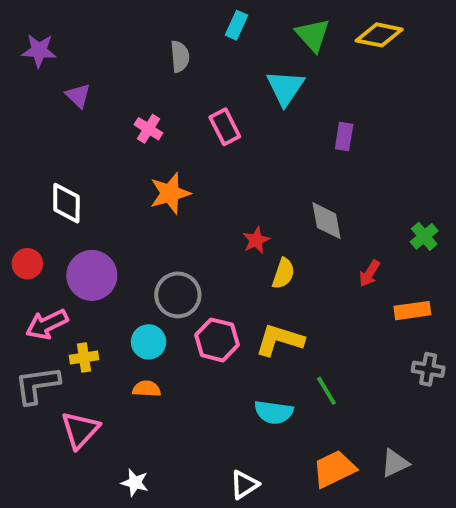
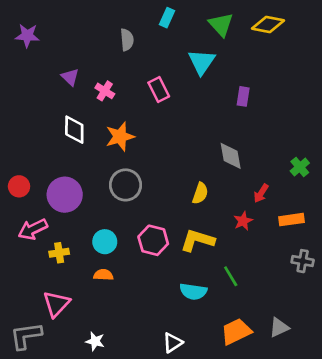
purple triangle: (78, 96) -> (70, 77), moved
white diamond: (66, 203) -> (74, 130), moved
red star: (256, 240) -> (243, 221), moved
gray circle: (178, 295) -> (126, 185), moved
gray L-shape: (37, 385) -> (26, 336), moved

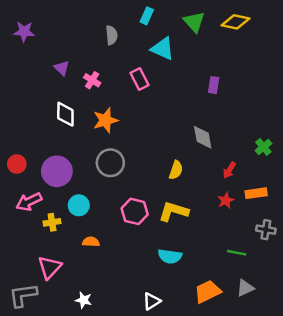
cyan triangle: (202, 62) -> (163, 49), moved, turned -40
red star: (243, 221) -> (226, 200), moved
cyan circle: (105, 242) -> (79, 205), moved
green line: (231, 276) -> (237, 253), moved, turned -48

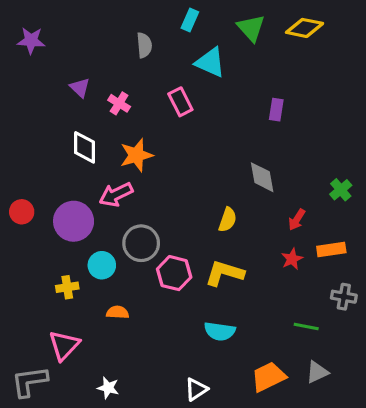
gray circle: (110, 163) -> (141, 243), moved
pink arrow: (29, 202) -> (116, 194), moved

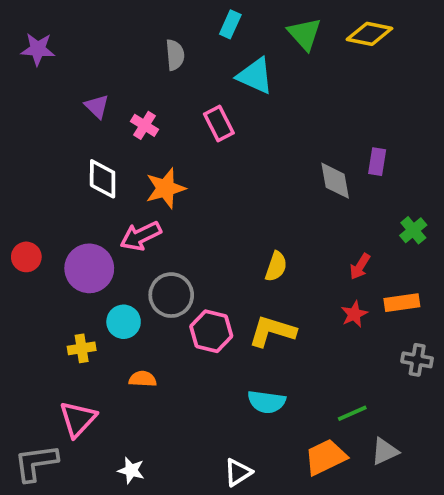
purple rectangle: (276, 110) -> (377, 162), moved
gray diamond: (262, 177) -> (335, 181), moved
green line: (306, 327) -> (352, 413), moved, turned -35

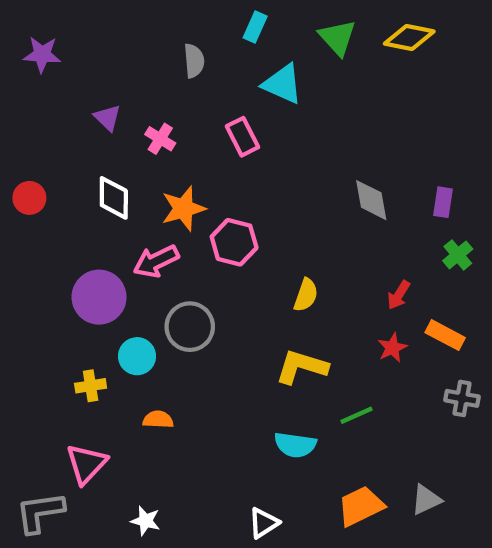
purple rectangle: (377, 162) -> (443, 202), moved
red circle: (26, 257) -> (29, 198), moved
orange rectangle: (402, 303) -> (445, 335), turned 36
pink hexagon: (211, 331) -> (234, 242), moved
green line: (352, 413) -> (356, 415), moved

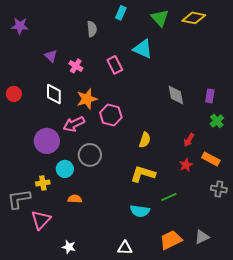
cyan triangle: (283, 84) -> (143, 49), moved
gray L-shape: (40, 512) -> (19, 199), moved
white triangle: (264, 523) -> (125, 248), turned 35

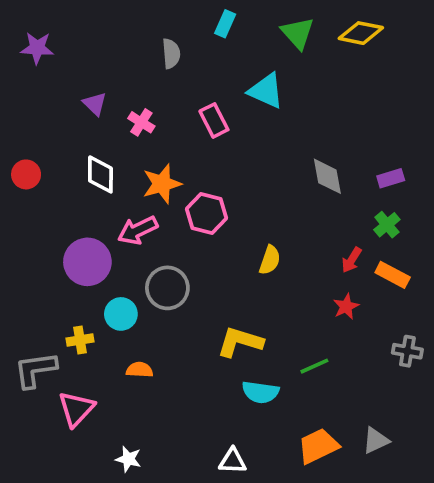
purple rectangle: (210, 96) -> (391, 178), turned 64
green cross: (217, 121) -> (387, 225), moved
orange rectangle: (211, 159) -> (393, 275), moved
yellow L-shape: (143, 174) -> (240, 342), moved

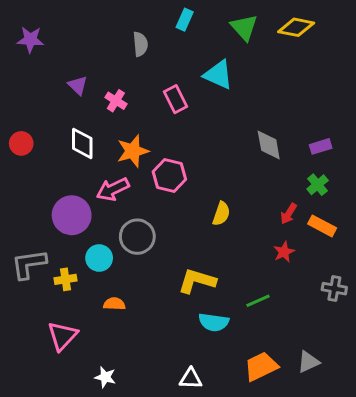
gray L-shape: (35, 370) -> (29, 264), moved

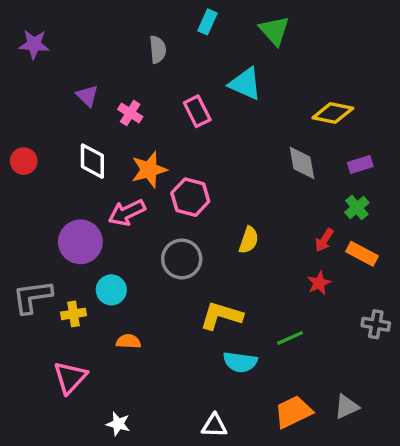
yellow diamond: (296, 27) -> (333, 113), moved
gray circle: (137, 237) -> (182, 259), moved

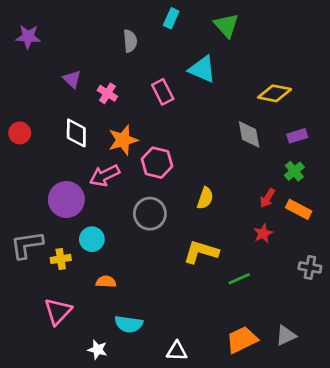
yellow L-shape: (221, 316) -> (201, 252), moved
cyan semicircle: (240, 362) -> (129, 324), moved

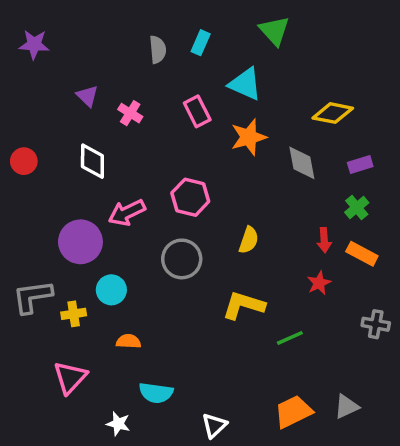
cyan rectangle: (171, 18) -> (201, 43), moved
orange star: (123, 140) -> (249, 137), moved
red arrow: (267, 198) -> (324, 240), turned -36
white triangle: (177, 351) -> (214, 425), turned -45

